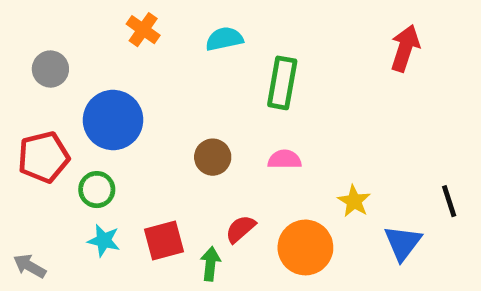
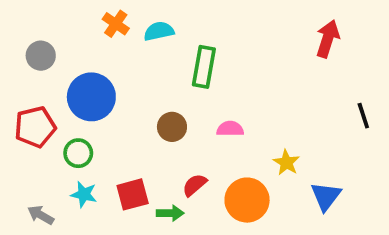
cyan semicircle: (224, 39) -> (159, 31), moved
green rectangle: (282, 83) -> (204, 67), moved
black line: (449, 201) -> (363, 116), moved
green arrow: (210, 264) -> (170, 213), turned 84
gray arrow: (30, 266) -> (41, 215), moved

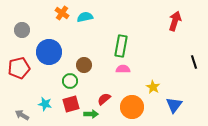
green rectangle: (204, 67) -> (121, 46), moved
brown circle: (172, 127) -> (84, 65), moved
green circle: (78, 153) -> (70, 81), moved

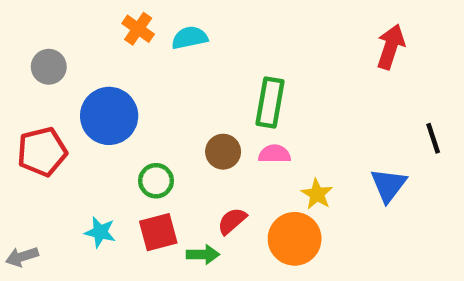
brown circle: (84, 65) -> (223, 152), moved
yellow star: (153, 87) -> (317, 194), moved
blue triangle: (174, 105) -> (388, 185), moved
gray arrow: (22, 115) -> (22, 257), moved, turned -48

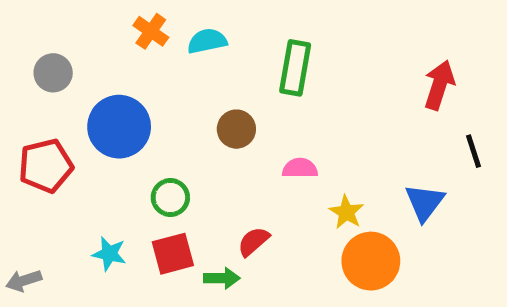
red arrow: (391, 47) -> (439, 85), moved
green rectangle: (270, 103) -> (295, 68), moved
brown circle: (223, 152) -> (236, 129), moved
orange circle: (295, 239) -> (371, 261), moved

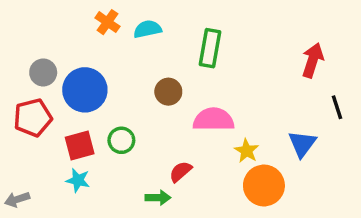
gray circle: (53, 73) -> (43, 72), moved
pink semicircle: (300, 168) -> (214, 119), size x1.6
red square: (173, 254) -> (80, 146), moved

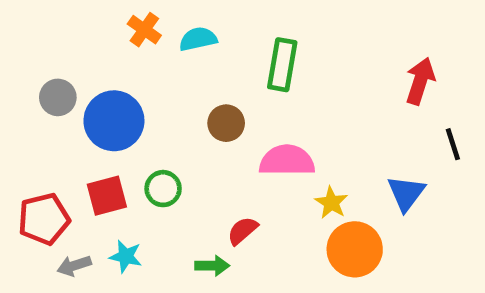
red pentagon: (33, 118) -> (44, 219), moved
cyan star: (78, 180) -> (126, 256), moved
gray arrow: (17, 199) -> (74, 266), moved

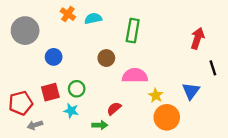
gray circle: (58, 97) -> (25, 31), moved, size x1.6
blue circle: (114, 121) -> (54, 57), size x0.6
cyan star: (126, 256) -> (71, 111), moved

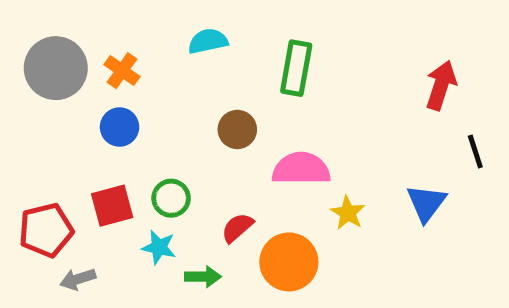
orange cross: (68, 14) -> (122, 71), moved
red semicircle: (114, 109) -> (237, 228), moved
orange circle: (167, 117) -> (289, 262), moved
green arrow: (100, 125) -> (203, 277), moved

